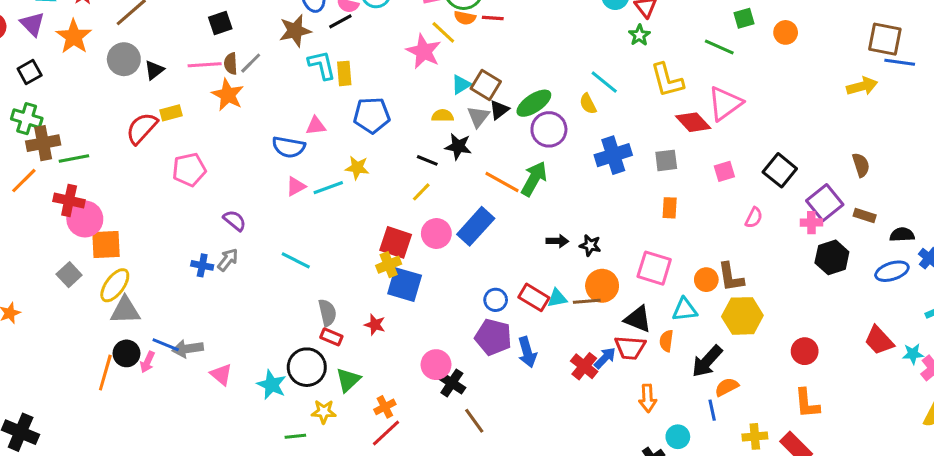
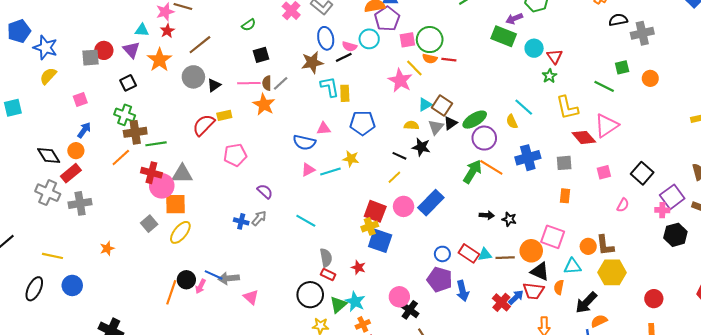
orange line: (502, 182) -> (491, 167), moved
orange circle: (602, 286) -> (531, 251), moved
gray triangle: (125, 310) -> (182, 174), moved
cyan star: (272, 385) -> (355, 302), moved

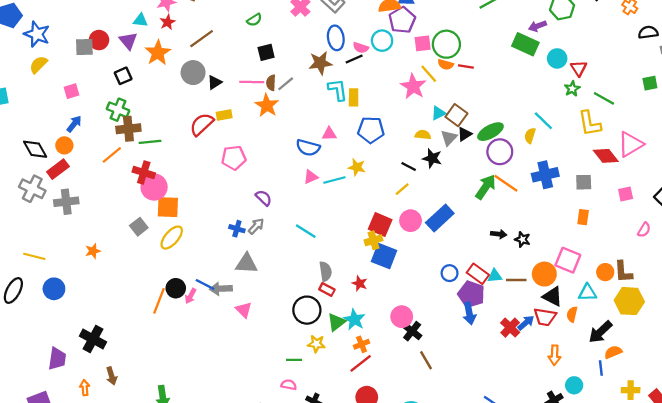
green line: (604, 86) -> (604, 98), moved
yellow semicircle: (512, 122) -> (530, 136), turned 40
gray triangle: (182, 174) -> (246, 264), moved
purple pentagon: (440, 280) -> (471, 294), moved

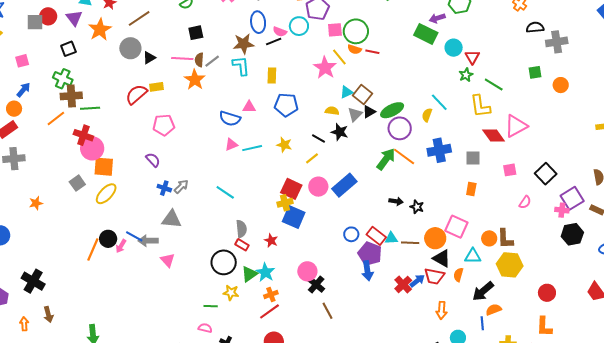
cyan L-shape: (338, 90) -> (241, 66), moved
yellow star: (357, 167) -> (284, 145), moved
purple semicircle: (264, 198) -> (153, 160), moved

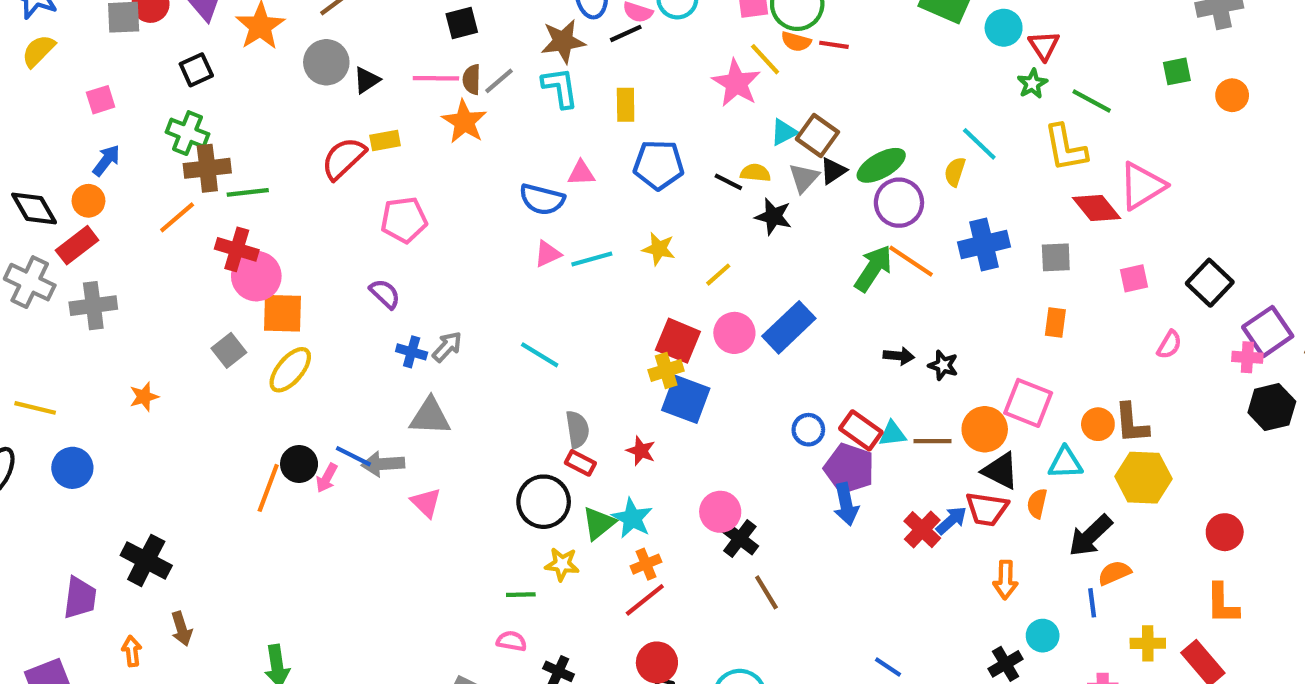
black line: (318, 139) -> (728, 182), moved

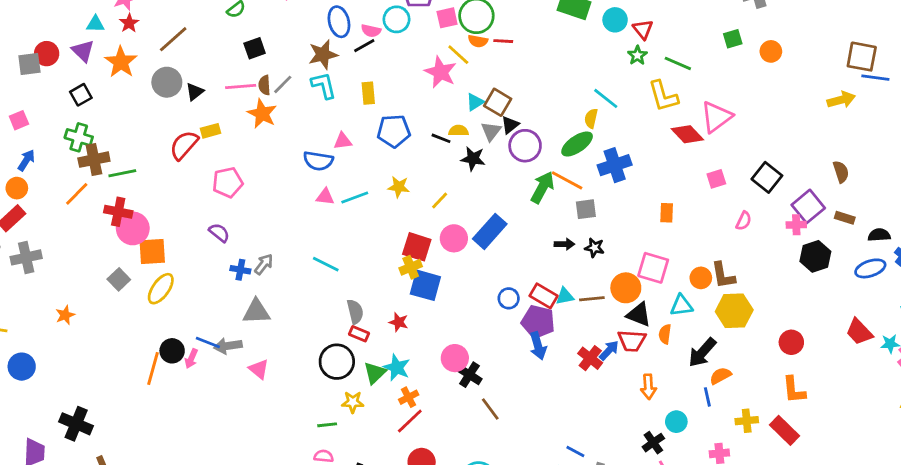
green ellipse: (881, 165) -> (577, 144), moved
purple circle: (899, 203) -> (525, 146), moved
pink triangle: (548, 254) -> (325, 197), turned 36
gray square: (1056, 257) -> (586, 209), moved

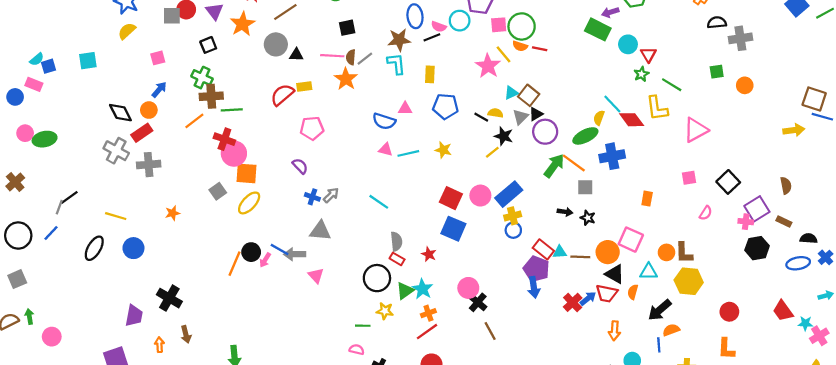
black triangle: (195, 92) -> (296, 55), turned 32
red diamond: (687, 134) -> (632, 120), moved
yellow line: (440, 201) -> (492, 152), moved
yellow cross: (411, 267) -> (513, 216), moved
blue circle: (509, 298) -> (513, 230), moved

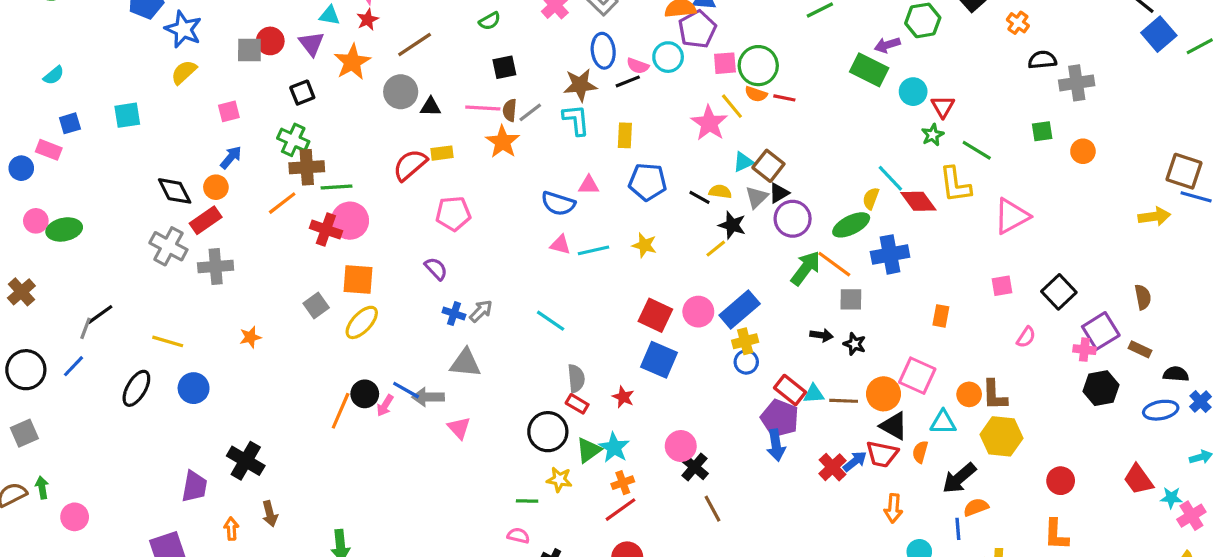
cyan semicircle: (37, 59) -> (54, 75), moved
pink circle: (234, 154) -> (350, 221), moved

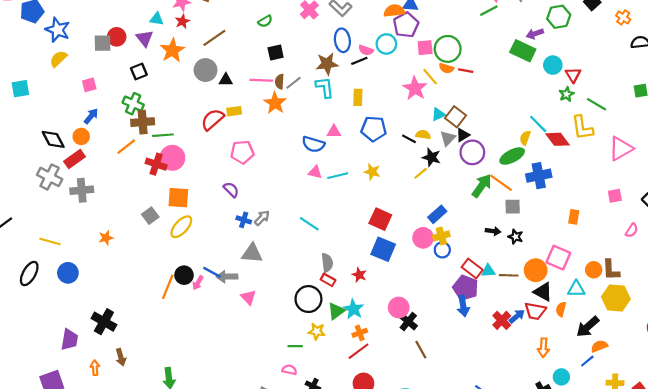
blue rectangle: (740, 309) -> (437, 214), size x0.7
pink circle: (698, 312) -> (423, 238), moved
blue line: (958, 529) -> (587, 361), turned 56

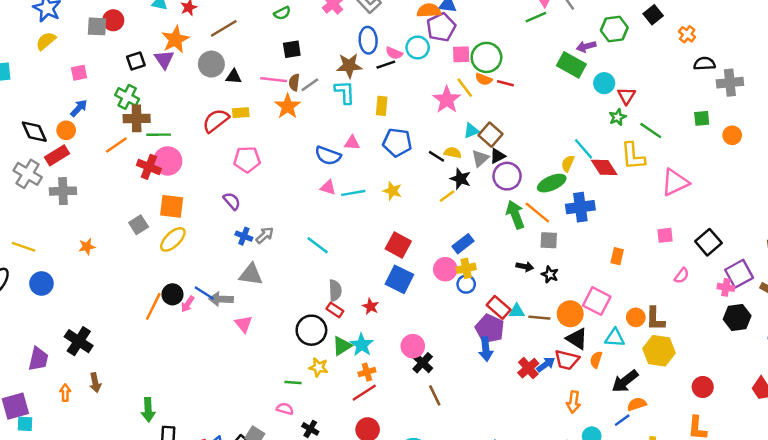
purple triangle: (145, 38) -> (164, 59), moved
green arrow: (482, 186) -> (515, 215), turned -60

